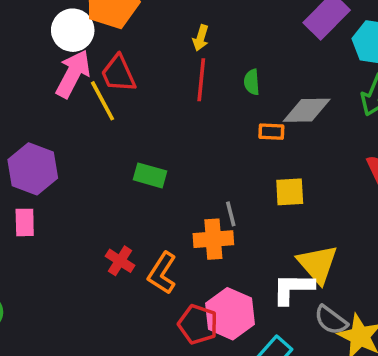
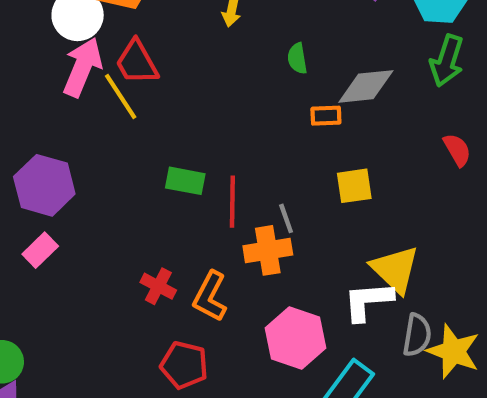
red line: (201, 80) -> (232, 202), moved
pink rectangle: (25, 222) -> (40, 250), turned 52
gray semicircle: (331, 320) -> (417, 335), turned -112
red pentagon: (198, 324) -> (184, 365), moved

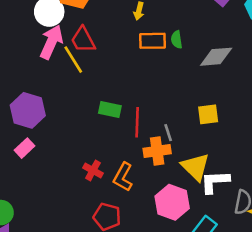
orange rectangle: (326, 116) -> (153, 41), moved, size x1.5
yellow triangle: (395, 269) -> (195, 167), moved

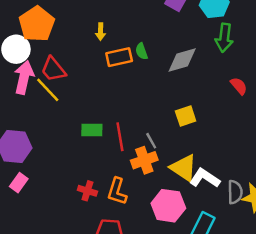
white L-shape: (215, 182) -> (205, 178), turned 48

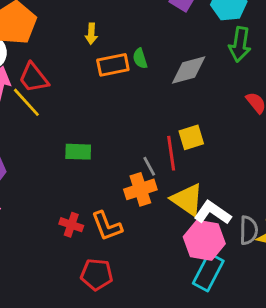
red line: (120, 137) -> (171, 153), moved
orange L-shape: (117, 191) -> (107, 226), turned -40
pink hexagon: (168, 206) -> (204, 240), moved

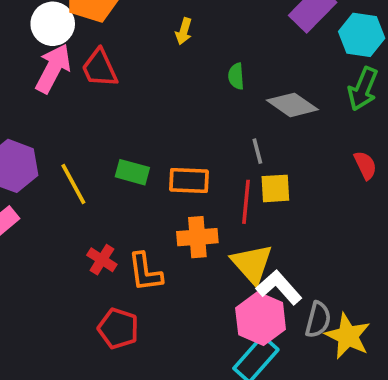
orange rectangle: (113, 65) -> (189, 180), moved
gray diamond: (189, 70) -> (292, 105), turned 36
yellow line: (26, 102) -> (73, 184), moved
gray line: (149, 166) -> (257, 151), moved

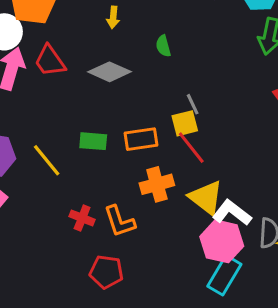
gray diamond: (292, 105) -> (110, 72), moved
yellow square: (275, 188) -> (185, 123), moved
red line: (246, 202) -> (191, 148), turned -33

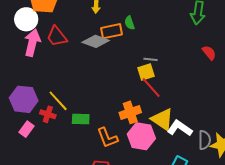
gray line: (193, 104) -> (150, 59), turned -56
orange rectangle: (141, 139) -> (111, 31), moved
green rectangle: (93, 141) -> (81, 119), moved
red cross: (82, 218) -> (48, 114), moved
pink hexagon: (222, 241) -> (141, 136), moved

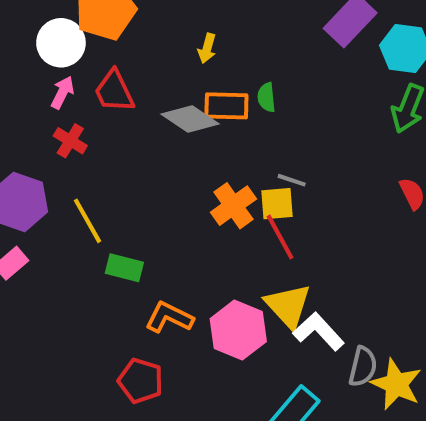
pink arrow: (32, 43) -> (62, 92), size x0.6
orange cross: (130, 112) -> (233, 206), moved, turned -30
red cross: (48, 114) -> (70, 141), moved
orange L-shape: (107, 138) -> (169, 317), turned 125

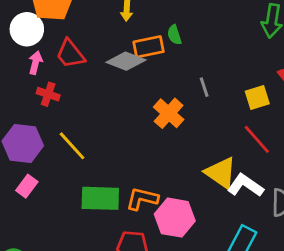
gray line: (292, 180) -> (204, 87), turned 66
yellow square: (277, 204) -> (257, 98), moved
red line: (280, 237) -> (257, 139), moved
green rectangle: (124, 268) -> (100, 198), moved, size x1.5
pink hexagon: (238, 330) -> (175, 218), moved

